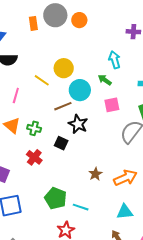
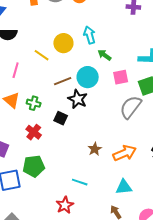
cyan arrow: (115, 60) -> (89, 35), moved
cyan circle: (80, 90) -> (88, 77), moved
pink square: (112, 105) -> (121, 77), moved
green pentagon: (56, 198) -> (34, 166), moved, turned -30

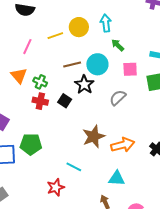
yellow line: (42, 55) -> (55, 36), turned -63
gray semicircle: (131, 107) -> (118, 98), moved, size x0.7
red cross: (34, 132) -> (40, 101), moved, turned -35
brown star: (95, 149) -> (94, 136), size x1.6

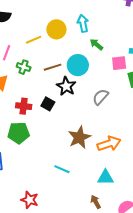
pink square: (130, 69) -> (119, 63), moved
green cross: (40, 82) -> (24, 67), moved
green pentagon: (31, 144) -> (19, 133), moved
red star: (56, 187) -> (30, 200), moved, turned -30

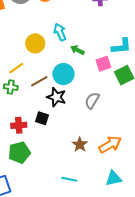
yellow line: (34, 40) -> (16, 68), moved
brown star: (79, 137) -> (80, 145), size x0.7

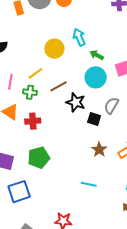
cyan circle: (63, 74) -> (96, 77), moved
black square: (42, 118) -> (94, 119), moved
red cross: (19, 125) -> (33, 121), moved

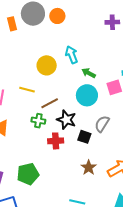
yellow line: (36, 73) -> (27, 90), turned 49
green cross: (30, 92) -> (38, 121), moved
red cross: (33, 121) -> (56, 141), moved

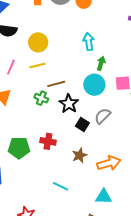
yellow circle: (47, 65) -> (38, 42), moved
green arrow: (89, 73) -> (101, 63), turned 64
yellow line: (27, 90) -> (37, 65), turned -42
red cross: (56, 141) -> (48, 141), moved

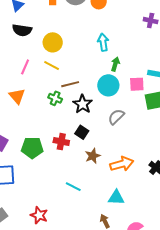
yellow line: (37, 65) -> (52, 65), turned 42
black square: (82, 124) -> (82, 132), moved

